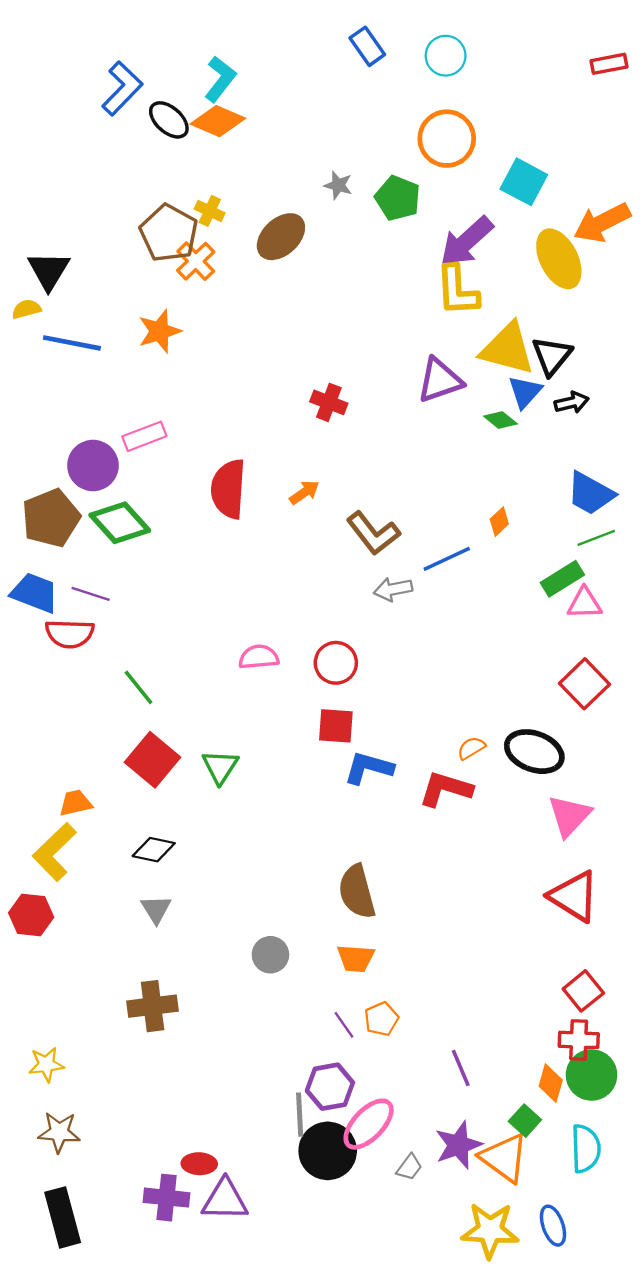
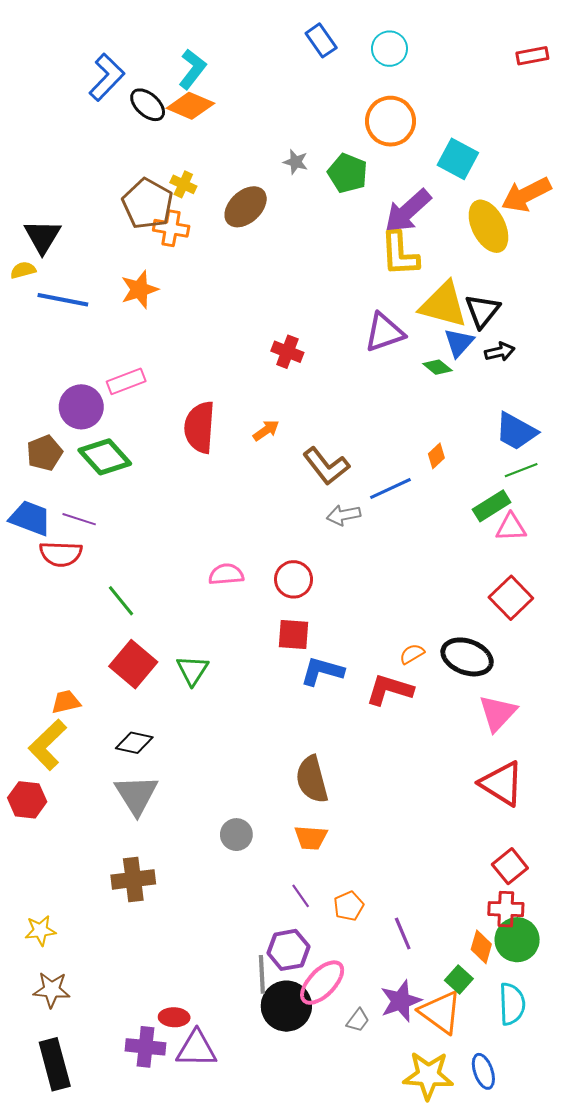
orange cross: (196, 261) -> (171, 228), turned -36
brown pentagon: (51, 518) -> (44, 453), size x0.7
gray triangle: (156, 909) -> (136, 795), size x1.6
orange pentagon: (381, 1019) -> (349, 906), moved

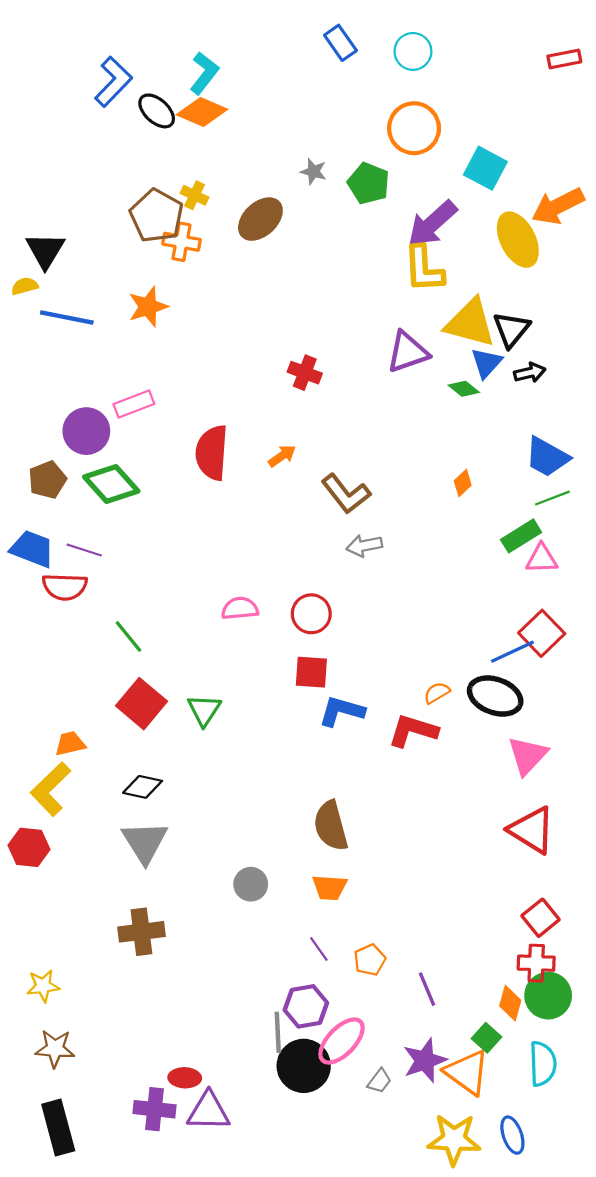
blue line: (390, 489) -> (512, 652), moved

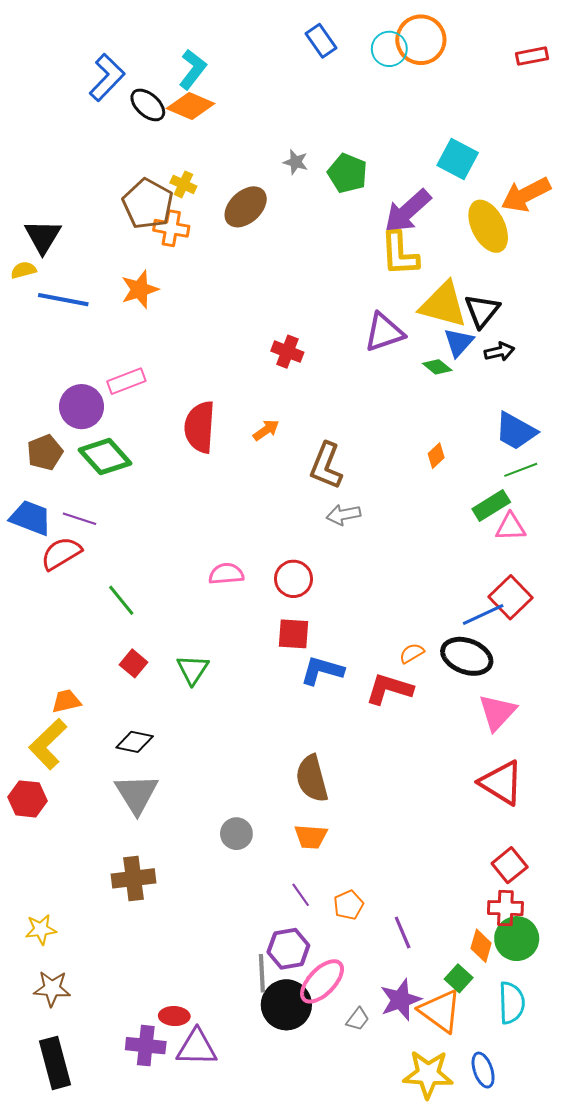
orange circle: (414, 128) -> (421, 40), moved
brown L-shape: (346, 494) -> (326, 466), turned 60
red semicircle: (65, 587) -> (61, 553), turned 147
red square: (141, 704) -> (134, 663), size x0.6

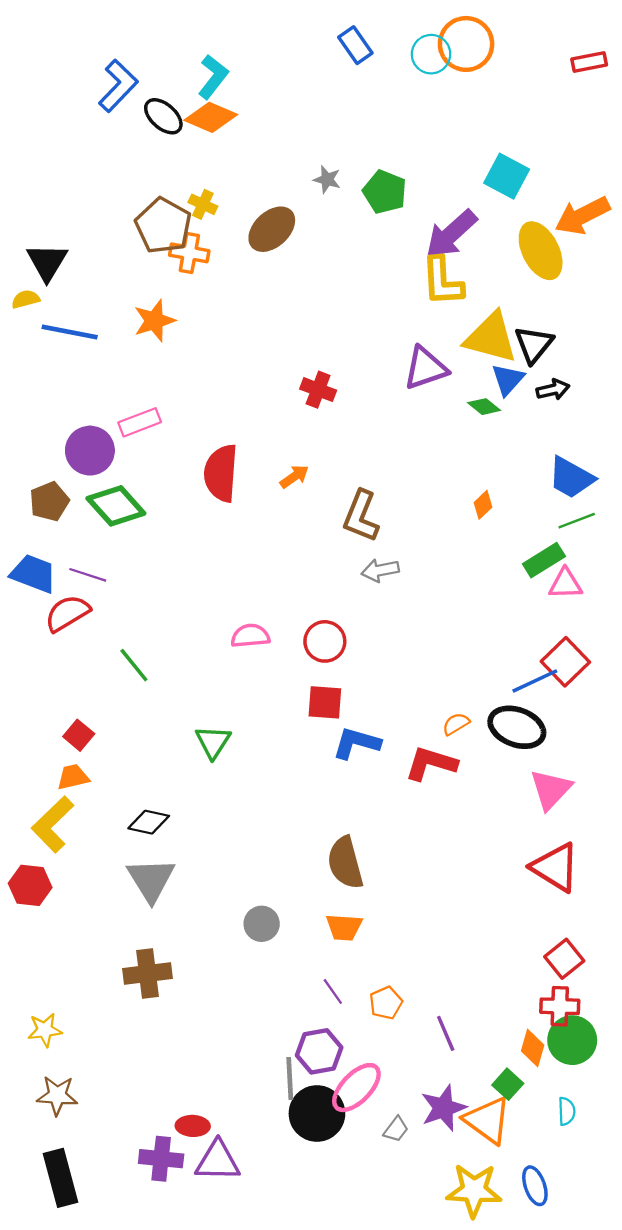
red square: (134, 663) -> (79, 735), moved
cyan semicircle: (512, 1003) -> (567, 1111), size x0.6

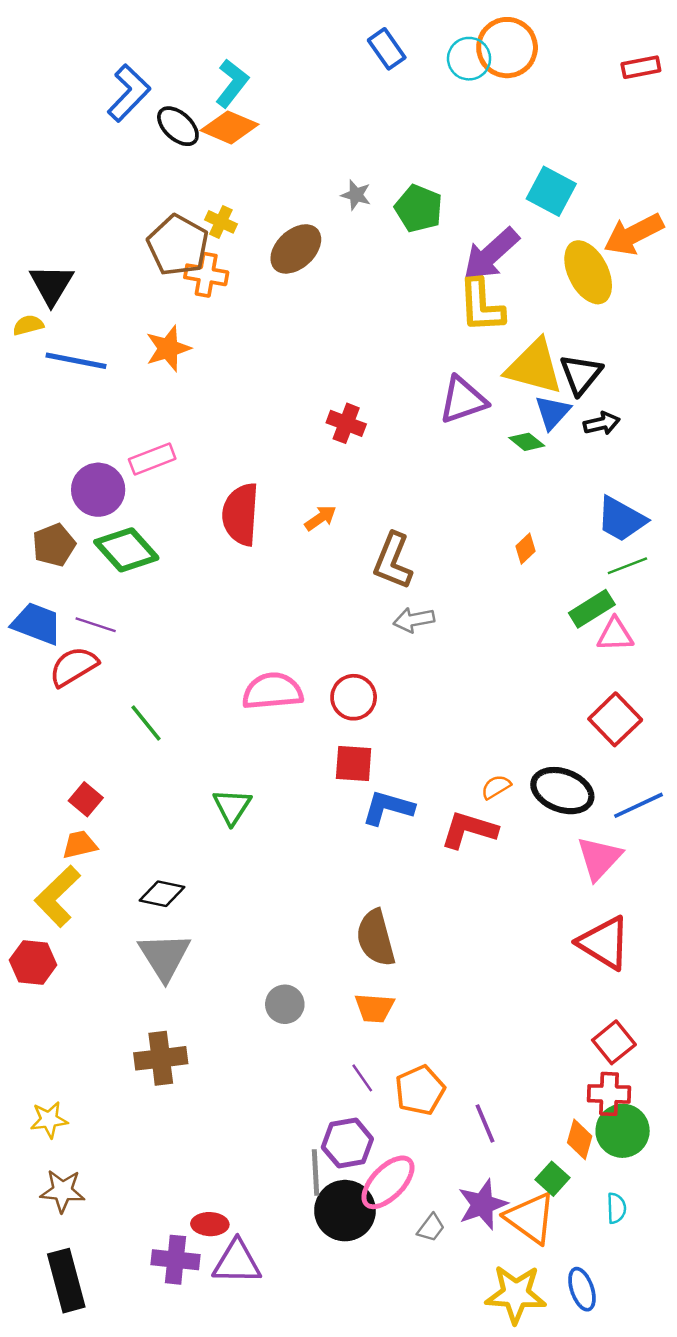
pink semicircle: (250, 636) -> (273, 691), size x1.4
blue line: (535, 681) -> (638, 805), moved
orange pentagon: (386, 1003) -> (420, 1090), size x1.4

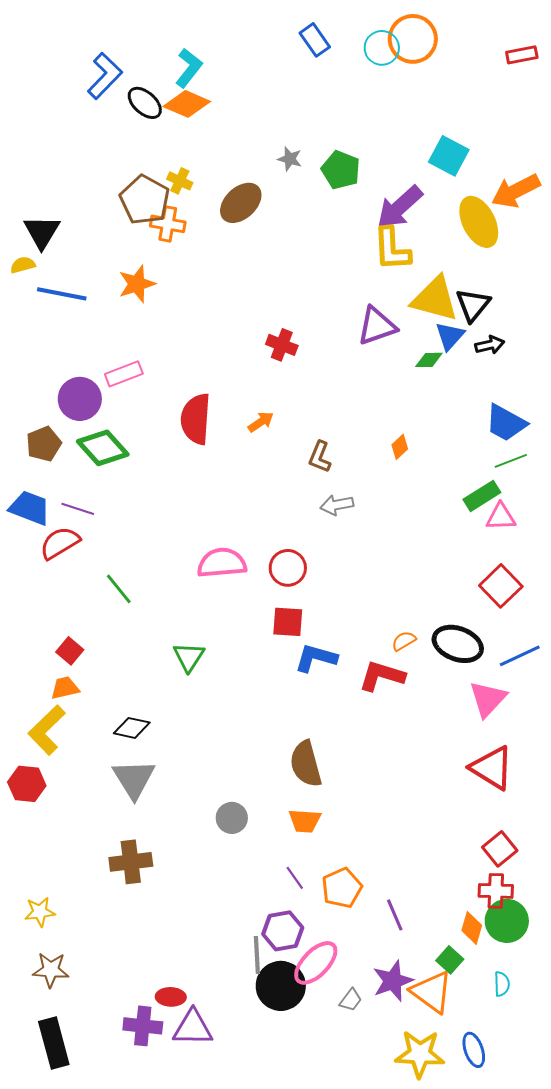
green diamond: (527, 442) -> (429, 360), turned -40
orange diamond: (526, 549) -> (400, 447), moved
brown L-shape: (393, 561) -> (320, 457), size x0.7

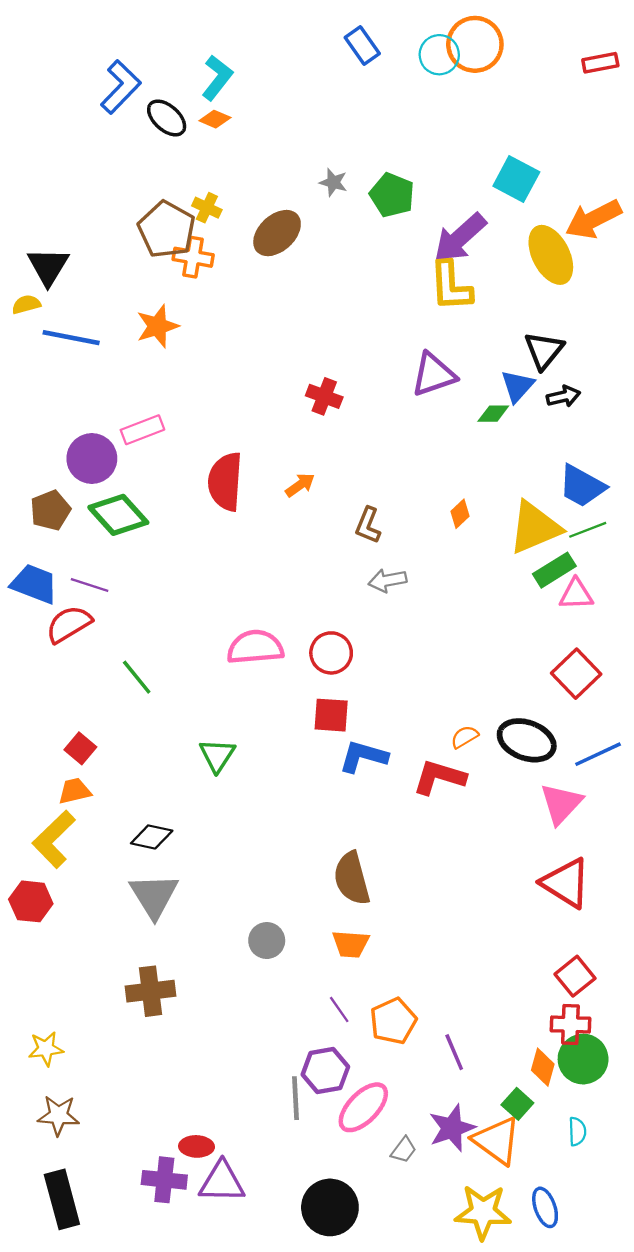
orange diamond: (187, 104) -> (215, 119), size x0.6
yellow triangle: (435, 299) -> (535, 528), moved, turned -38
black circle: (281, 986) -> (330, 1207), moved

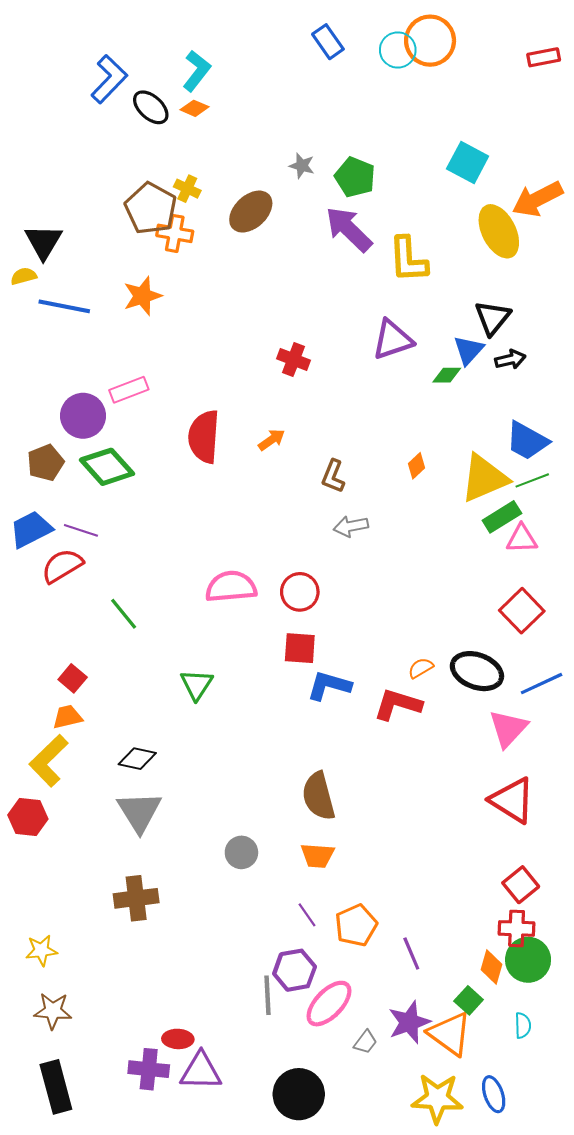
purple arrow: (460, 238) -> (349, 229), moved, turned 86
blue trapezoid: (34, 584) -> (31, 529), turned -48

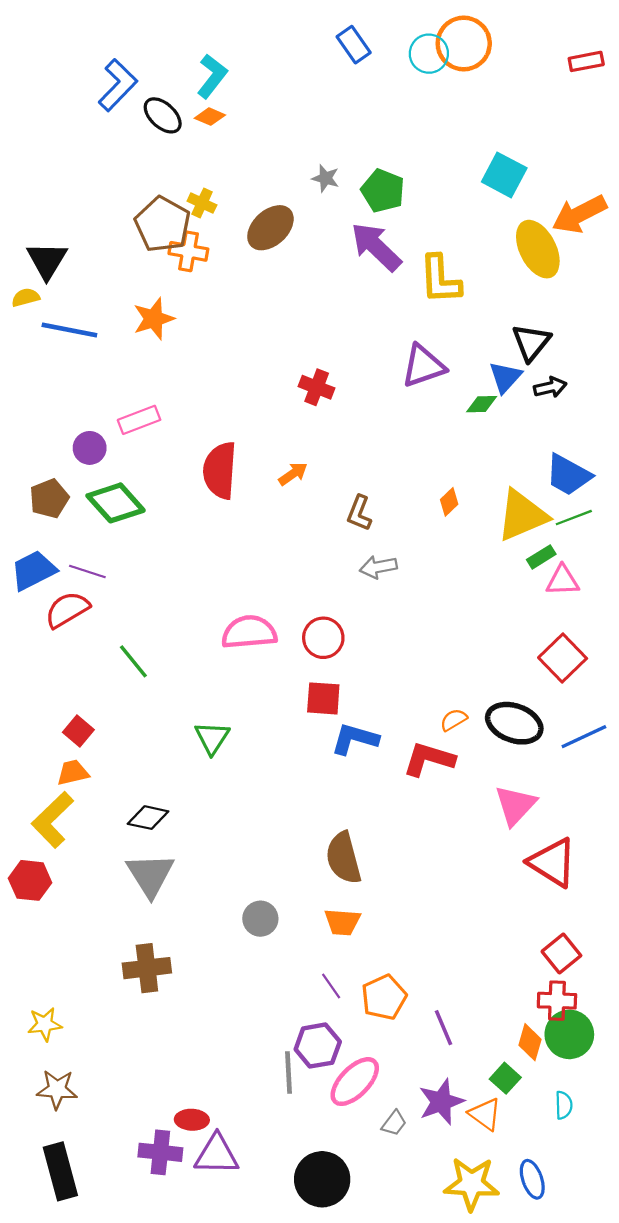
purple circle: (83, 416) -> (90, 448), size x0.7
green rectangle: (502, 517) -> (541, 557), size x0.7
pink triangle: (508, 728) -> (515, 805), moved
orange triangle: (450, 1034) -> (485, 1114), size x0.7

